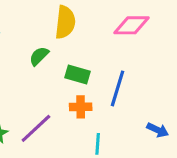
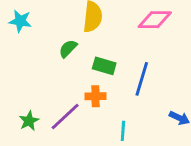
orange cross: (81, 107) -> (95, 96), moved

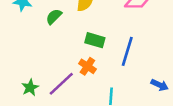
green semicircle: (68, 49) -> (54, 17), moved
orange cross: (95, 96) -> (87, 66), turned 35

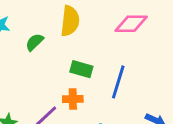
orange cross: (87, 66) -> (73, 99), turned -35

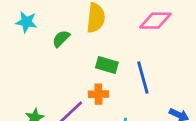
blue line: (118, 82) -> (143, 77), turned -32

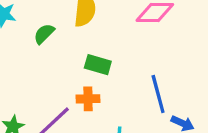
blue line: (143, 77) -> (158, 94), moved

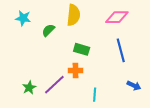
blue line: (158, 94) -> (121, 50), moved

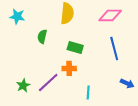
green semicircle: (48, 30) -> (42, 36), moved, turned -32

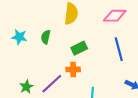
cyan star: (17, 16) -> (19, 37), moved
green rectangle: (75, 47) -> (79, 48), turned -42

